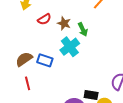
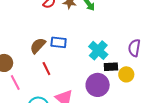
cyan cross: (70, 47) -> (98, 50), moved

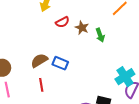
cyan cross: (98, 50) -> (125, 77), moved

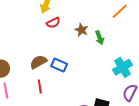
red semicircle: (62, 22) -> (53, 23), moved
cyan cross: (125, 77) -> (122, 67), moved

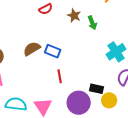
red line: (40, 86) -> (60, 76), moved

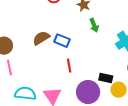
green arrow: (92, 23) -> (94, 25), moved

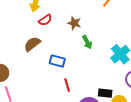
brown semicircle: (41, 38) -> (32, 44), moved

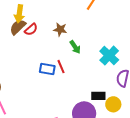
brown semicircle: (32, 44) -> (18, 27), moved
red line: (67, 85) -> (61, 67), moved

